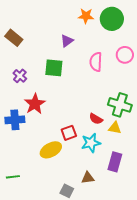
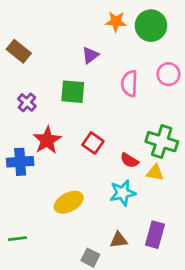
red square: (69, 133) -> (93, 143), moved, turned -35
purple rectangle: (115, 162) -> (155, 235), moved

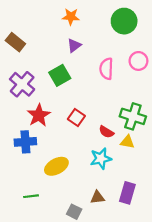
orange star: (116, 22) -> (71, 17), moved
green square: (73, 92) -> (60, 75), turned -35
purple cross: (27, 102) -> (22, 84), size x1.6
blue cross: (20, 162) -> (25, 142), moved
green line: (17, 239) -> (31, 196), moved

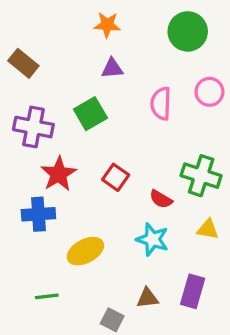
purple triangle: (74, 45) -> (112, 68), turned 32
purple cross: (22, 84) -> (33, 127), turned -30
yellow triangle: (127, 142) -> (208, 229), moved
cyan star: (101, 159) -> (152, 239), turned 30

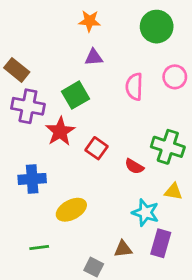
brown rectangle: (23, 63) -> (17, 70), moved
red star: (59, 174) -> (60, 131), moved
cyan star: (152, 239) -> (145, 213), moved

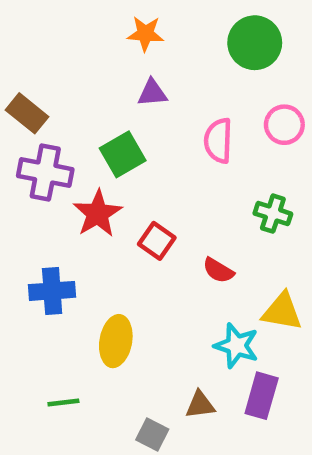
green cross: (168, 147) -> (273, 214), moved, size x0.7
yellow triangle: (173, 192) -> (282, 311), size x1.4
yellow ellipse: (71, 210) -> (116, 341), turned -52

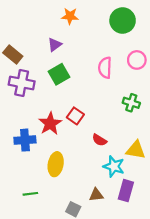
purple triangle: (152, 93) -> (55, 45), moved, turned -32
red star: (98, 214) -> (50, 124), moved
red semicircle: (218, 270) -> (100, 140), moved

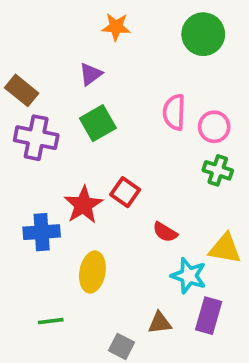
pink circle: (137, 60) -> (214, 127), moved

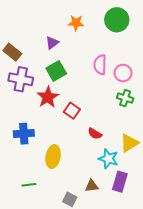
orange star: (116, 27) -> (76, 23), moved
red star: (83, 205) -> (48, 97), moved
yellow triangle: (225, 248) -> (129, 143), turned -42

